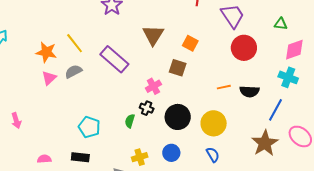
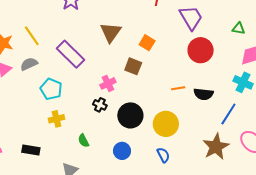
green semicircle: (130, 121) -> (83, 141), moved, turned -48
cyan pentagon: (89, 127) -> (51, 89), moved
yellow cross: (140, 157) -> (56, 119), moved

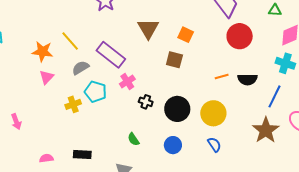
gray semicircle: (29, 64) -> (81, 68), moved
pink cross: (108, 83) -> (127, 81), moved
yellow cross: (56, 119) -> (73, 104), moved

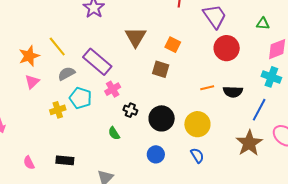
orange star: (42, 52) -> (29, 56), turned -30
green semicircle: (133, 139) -> (114, 133), moved
pink semicircle: (46, 158) -> (29, 163), turned -112

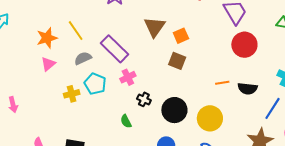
orange square: (173, 45) -> (181, 36), moved, turned 35

